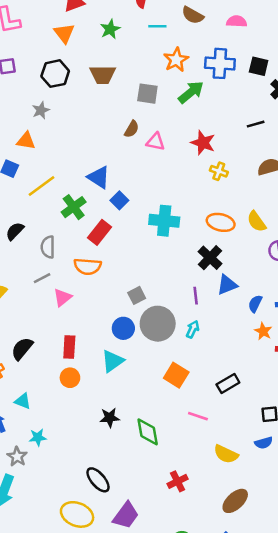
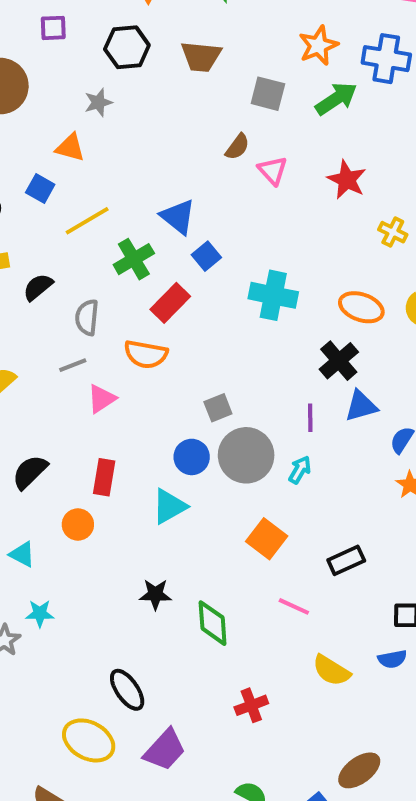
pink triangle: (156, 142) -> (273, 170), turned 30
yellow cross: (219, 171) -> (393, 232), moved
orange circle: (70, 378) -> (78, 524), moved
brown ellipse: (235, 501) -> (359, 770), moved

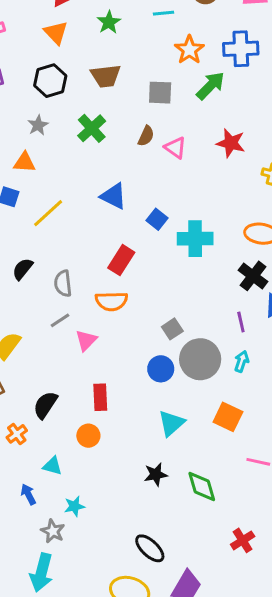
blue square: (206, 256) -> (157, 219), moved
green cross: (134, 259) -> (92, 128), moved
cyan triangle: (169, 506) -> (171, 423), moved

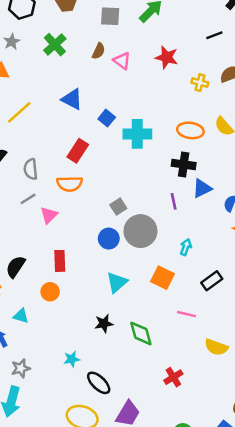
black cross: (253, 276) -> (184, 164), turned -30
cyan arrow: (241, 361) -> (186, 247), moved
cyan star: (74, 506) -> (72, 359), moved
gray star: (53, 531) -> (21, 368), turned 30

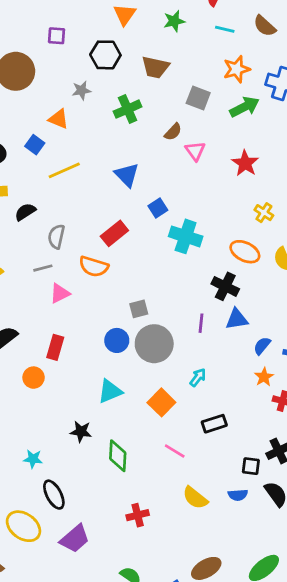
yellow cross: (200, 83) -> (264, 213), moved

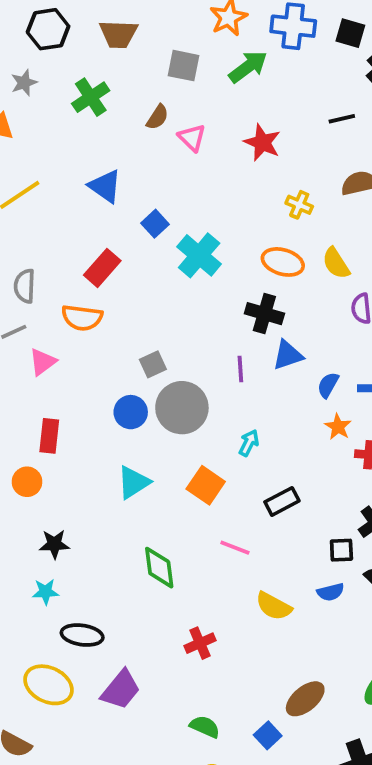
cyan cross: (186, 236) -> (199, 255), turned 32
black star: (81, 432) -> (54, 544), moved
black ellipse: (54, 495) -> (82, 635), turned -44

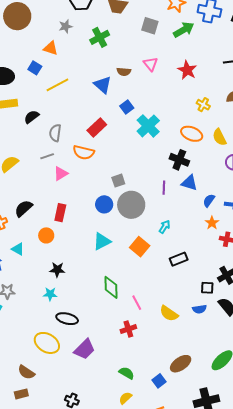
brown semicircle: (157, 117) -> (124, 72), moved, turned 56
blue triangle: (288, 355) -> (189, 183), turned 30
pink line: (235, 548) -> (137, 303), moved, turned 35

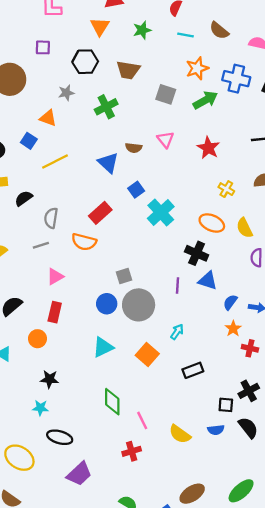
pink triangle: (61, 174) -> (55, 277), moved
yellow ellipse: (47, 343) -> (19, 458), moved

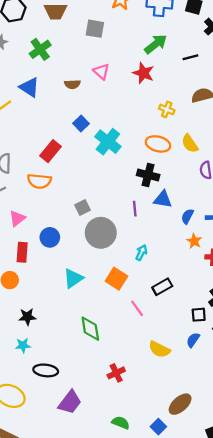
green arrow: (205, 100) -> (156, 44), moved
blue triangle: (108, 163) -> (29, 87), moved
blue circle: (107, 304) -> (50, 237), moved
pink line: (142, 420) -> (137, 308), moved
blue semicircle: (216, 430) -> (193, 340), turned 140

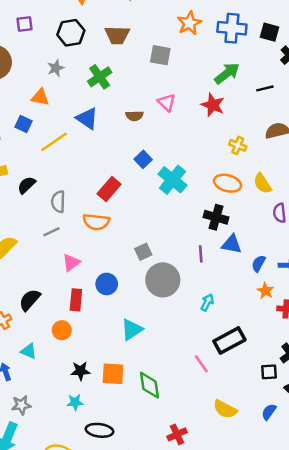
orange square: (116, 279) -> (113, 374), moved, turned -30
black rectangle: (162, 287) -> (229, 341), size x1.4
blue semicircle: (193, 340) -> (269, 412), moved

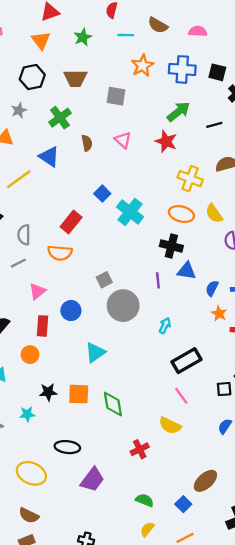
brown semicircle: (134, 116) -> (87, 143), moved, turned -98
yellow cross: (238, 145) -> (190, 179), size x1.5
pink line: (201, 364) -> (181, 396), moved
cyan star: (75, 402) -> (27, 414), moved
yellow semicircle: (225, 409) -> (170, 426), moved

